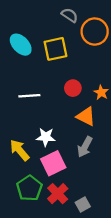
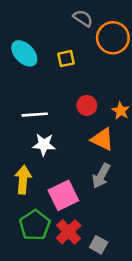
yellow square: (55, 49) -> (66, 59), size x0.6
white star: (46, 137) -> (44, 145), moved
yellow arrow: (20, 150) -> (23, 180), turned 45
gray square: (83, 205) -> (99, 245), turned -32

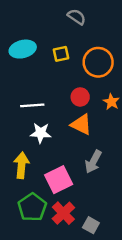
orange circle: (113, 38) -> (98, 62), moved
cyan ellipse: (24, 53) -> (23, 49), turned -60
orange triangle: (102, 139) -> (81, 125), moved

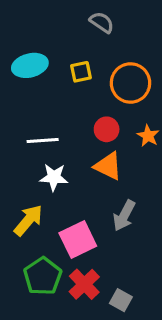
yellow arrow: (21, 165) -> (28, 220), turned 35

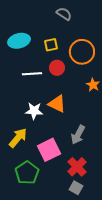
red circle: (107, 129) -> (57, 68), moved
white line: (43, 140) -> (32, 74), moved
orange triangle: (108, 166) -> (57, 104), moved
red cross: (84, 284) -> (77, 167), moved

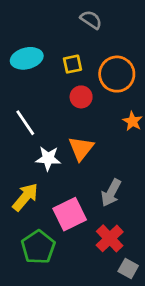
white line: (32, 74) -> (25, 123), moved, turned 60
orange triangle: (57, 104) -> (81, 148), turned 42
gray square: (76, 188) -> (128, 268), moved

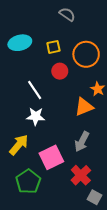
white line: (25, 123) -> (35, 90), moved
orange triangle: (81, 148) -> (84, 107), moved, turned 30

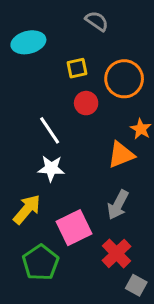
cyan ellipse: (20, 43) -> (28, 42), moved

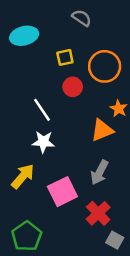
green pentagon: (41, 263) -> (27, 236), moved

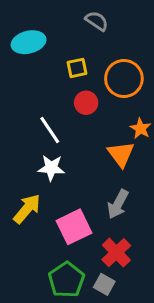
orange triangle: (102, 130) -> (121, 154), turned -45
green pentagon: (27, 236) -> (66, 280), moved
gray square: (115, 240) -> (104, 284), moved

